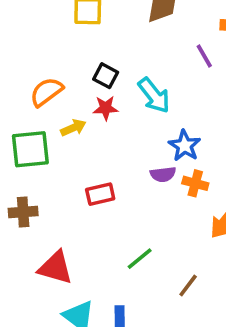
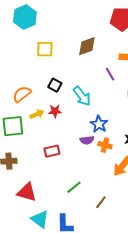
red star: (106, 108) -> (55, 111), moved

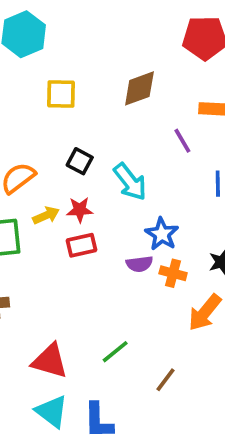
red rectangle: (52, 151) -> (82, 245), moved
red triangle: (27, 192) -> (50, 361), moved

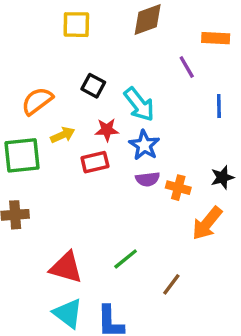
red star: (80, 210) -> (107, 130), moved
blue star: (162, 234) -> (144, 145), moved

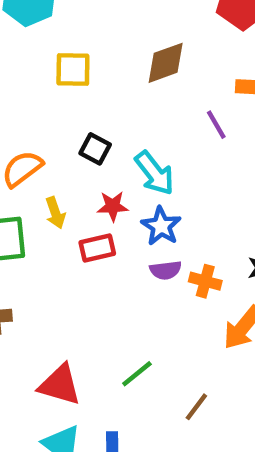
yellow arrow: (63, 135) -> (55, 213), turned 95

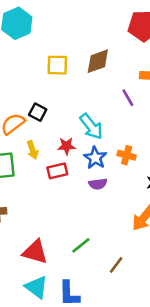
yellow square: (73, 69) -> (57, 65), moved
black square: (95, 149) -> (38, 112), moved
orange cross: (205, 281) -> (127, 155), moved

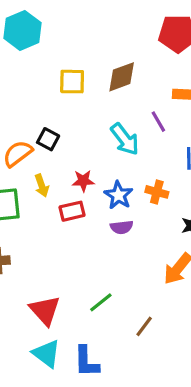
cyan arrow: (91, 126) -> (125, 139), moved
red triangle: (35, 252) -> (45, 310), turned 32

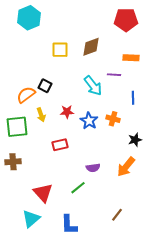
purple line: (158, 122) -> (114, 75), turned -56
red rectangle: (72, 211) -> (60, 145), moved
purple semicircle: (122, 227) -> (93, 168), moved
brown line: (144, 326) -> (117, 215), moved
cyan triangle: (46, 354) -> (31, 219), moved, turned 42

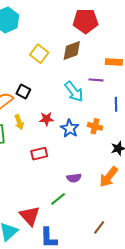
red pentagon: (126, 20) -> (85, 21), moved
yellow square: (60, 50) -> (39, 54), turned 36
red triangle: (43, 193) -> (30, 216), moved

